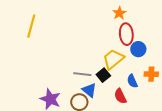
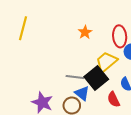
orange star: (119, 13) -> (85, 32), moved
black square: (103, 75) -> (96, 78), size x1.6

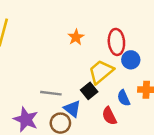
gray line: (75, 77) -> (51, 93), moved
black square: (96, 78) -> (89, 91), size x0.6

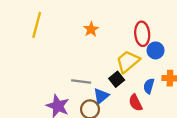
orange star: (76, 37) -> (91, 29), moved
blue semicircle: (124, 98) -> (149, 86), turned 40
blue triangle: (72, 109) -> (101, 96), turned 42

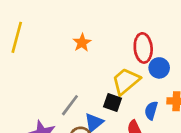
black square: (117, 79) -> (113, 103), turned -32
gray line: (81, 82) -> (70, 105), turned -60

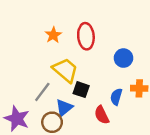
red ellipse: (143, 48) -> (86, 36), moved
yellow trapezoid: (126, 81) -> (65, 70), moved, turned 80

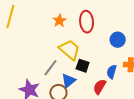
red semicircle: (102, 115) -> (100, 87), turned 56

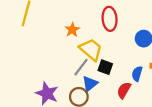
orange star: (59, 21) -> (72, 30), moved
gray line: (50, 68) -> (81, 67), moved

